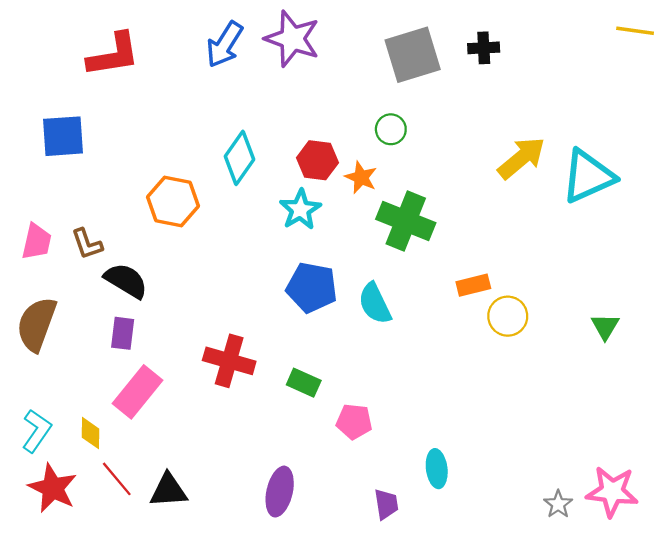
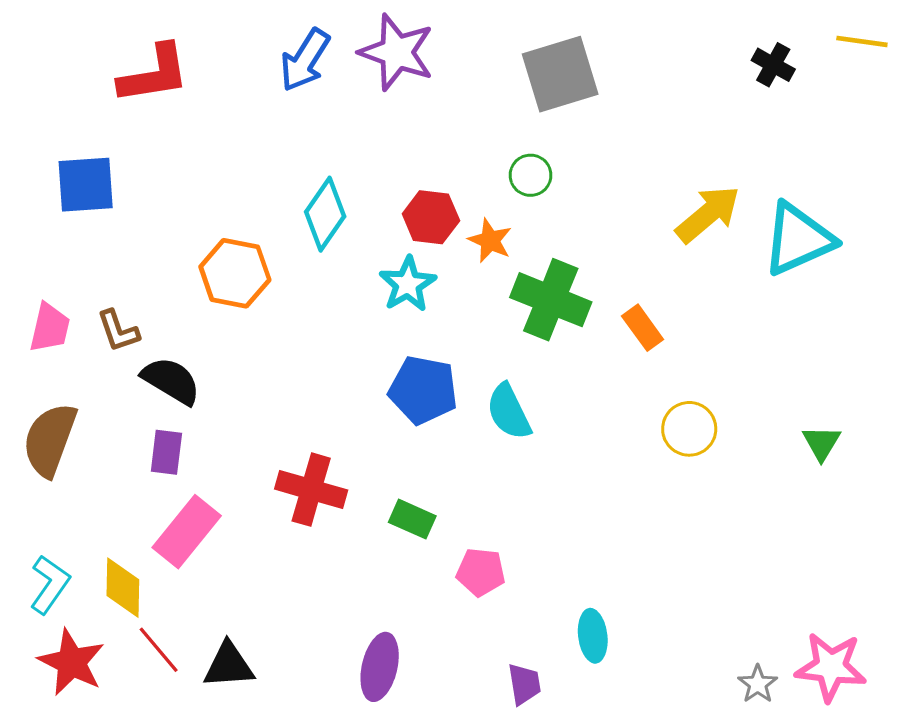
black cross: (484, 48) -> (773, 65), moved, turned 32
orange rectangle: (473, 285) -> (643, 328), moved, turned 68
yellow diamond: (90, 433) -> (123, 588), size x1.4

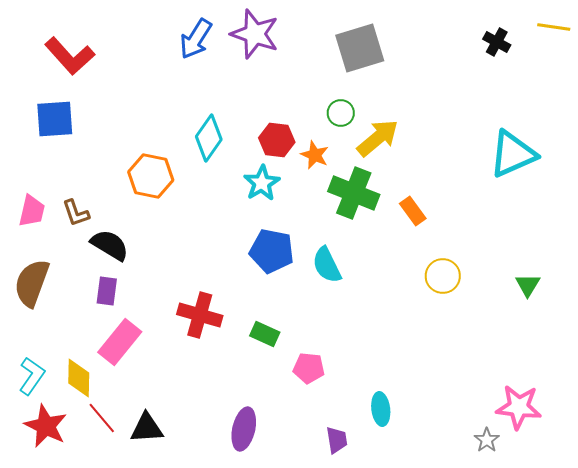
red L-shape: (154, 74) -> (70, 56), moved, turned 57
yellow arrow: (708, 214) -> (378, 138), moved
pink star: (831, 667) -> (519, 407), moved

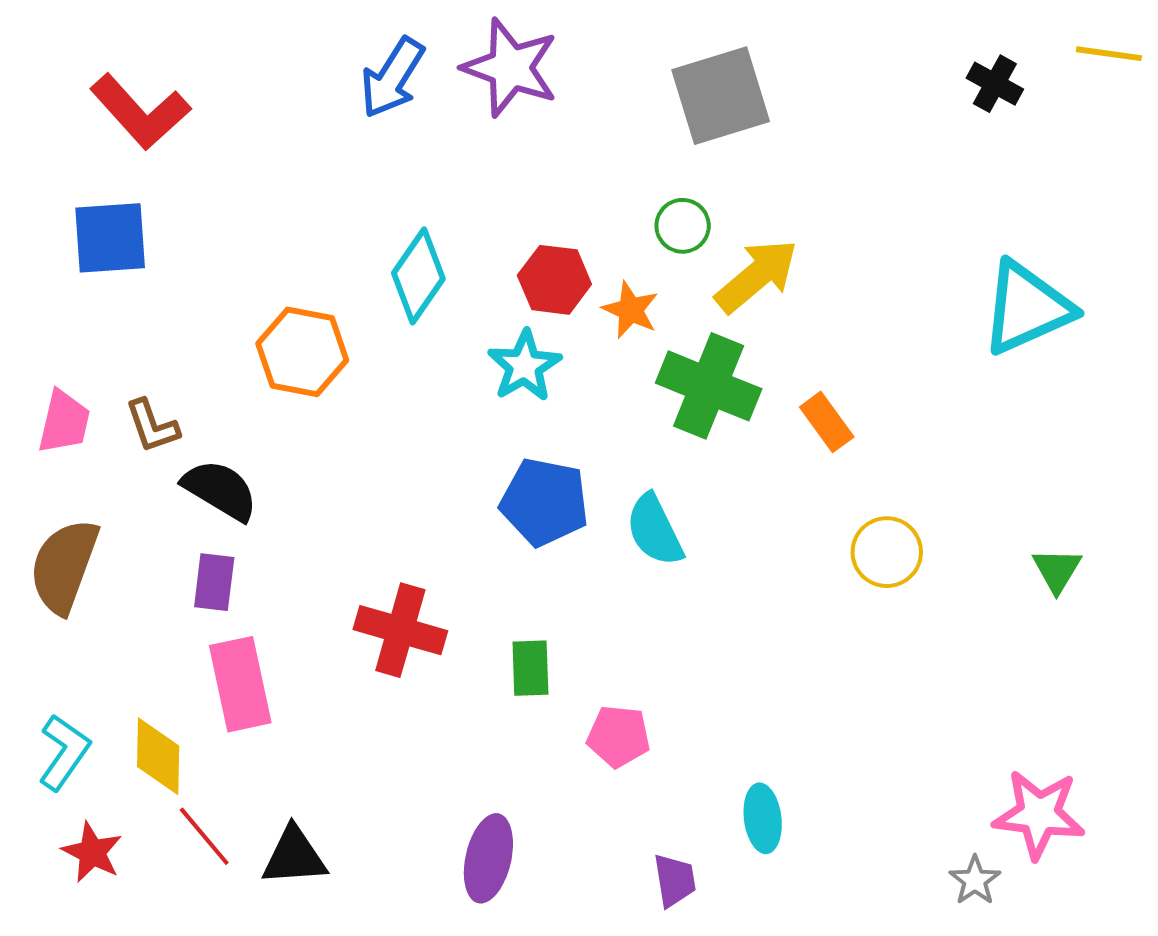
green rectangle: (265, 334) -> (530, 668), turned 64
pink rectangle: (120, 342) -> (240, 684), turned -51
red star: (46, 426) -> (92, 852), size x0.7

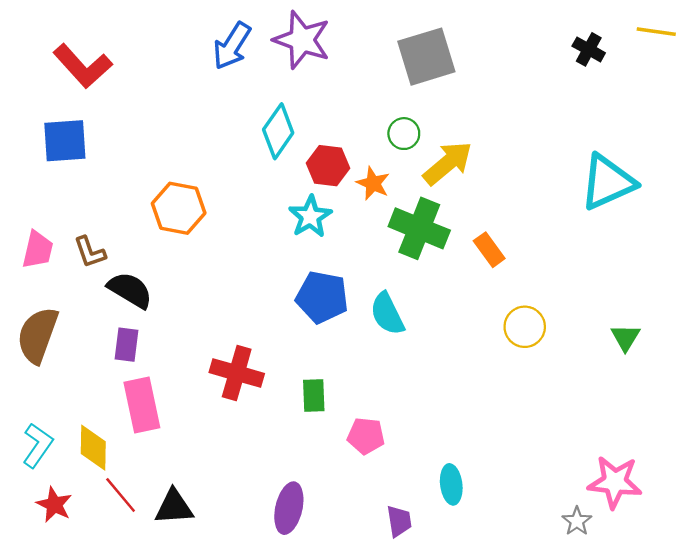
cyan diamond: (418, 276) -> (278, 131), moved

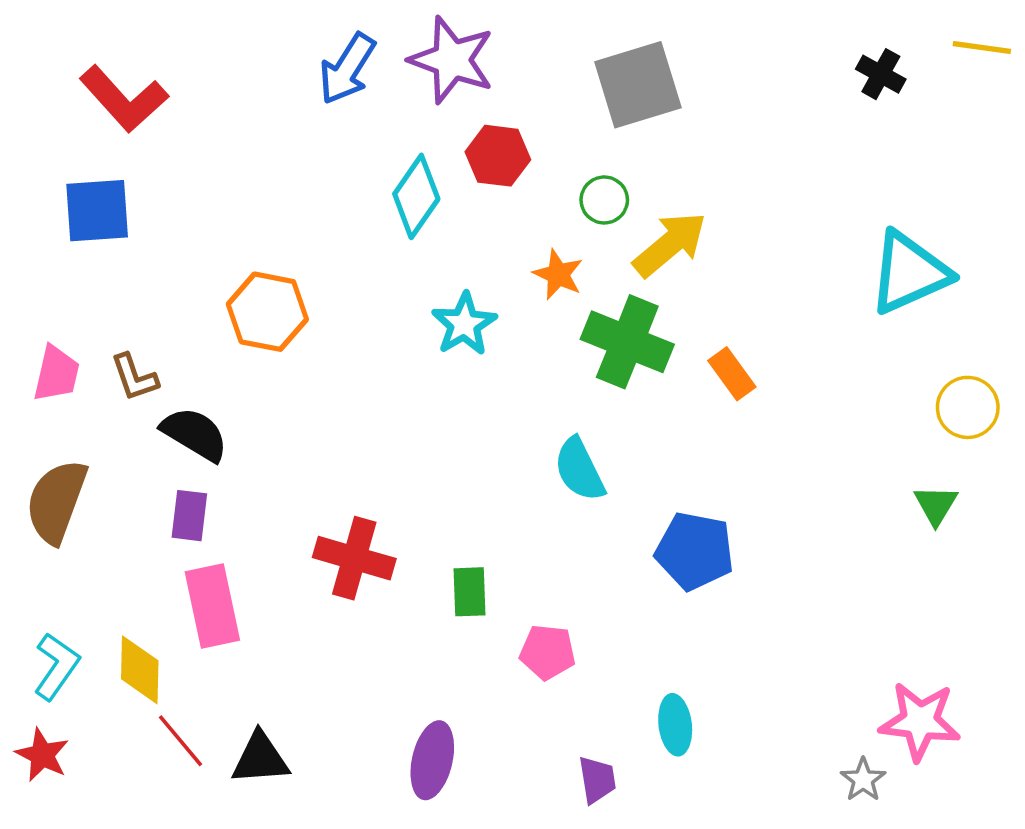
red hexagon: (328, 166) -> (498, 156), moved
blue pentagon: (322, 297) -> (695, 551), moved
yellow circle: (525, 327) -> (968, 407), moved
red star: (54, 505) -> (42, 755), moved

